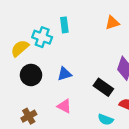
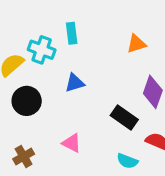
orange triangle: (112, 23) -> (136, 44), moved
blue triangle: (64, 74) -> (75, 83), moved

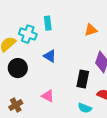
blue triangle: (75, 83) -> (50, 56), turned 48
black rectangle: (124, 117) -> (83, 79), turned 66

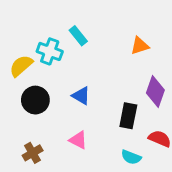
cyan rectangle: (48, 23) -> (78, 36), turned -32
blue triangle: (50, 56) -> (81, 96), moved

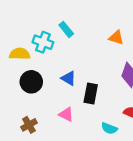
orange triangle: (140, 46) -> (116, 38), turned 35
yellow semicircle: (21, 66) -> (20, 54), turned 42
black rectangle: (128, 116) -> (91, 93), moved

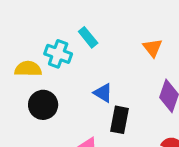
orange triangle: (116, 38) -> (153, 48), turned 35
blue triangle: (69, 78) -> (103, 93), moved

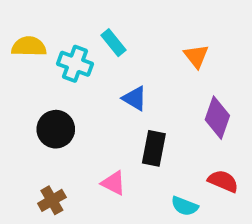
yellow semicircle: (28, 69) -> (29, 46), moved
blue triangle: (103, 93) -> (135, 98), moved

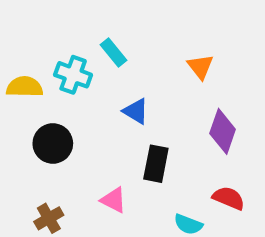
yellow semicircle: (29, 46) -> (25, 87), moved

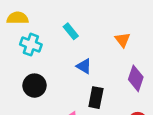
cyan cross: (73, 75) -> (31, 45), moved
yellow semicircle: (25, 87) -> (18, 18), moved

